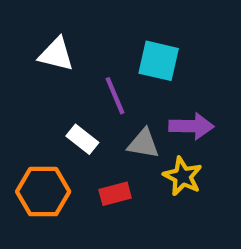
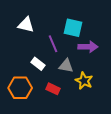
purple arrow: (191, 126) -> (88, 47), moved
red rectangle: (115, 194) -> (53, 89), turned 40

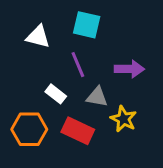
cyan square: (73, 28) -> (87, 25), moved
red rectangle: (53, 89) -> (78, 131), size x1.5

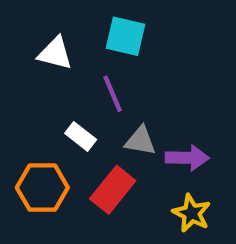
purple arrow: (129, 69) -> (187, 158), moved
yellow star: (123, 119) -> (192, 213), moved
red rectangle: (78, 131) -> (113, 190), turned -76

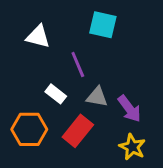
cyan square: (125, 36) -> (103, 25), moved
purple arrow: (187, 158) -> (129, 109), turned 52

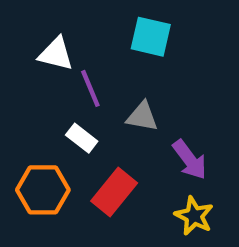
purple line: (78, 65) -> (90, 88), moved
gray triangle: (97, 97) -> (142, 117), moved

